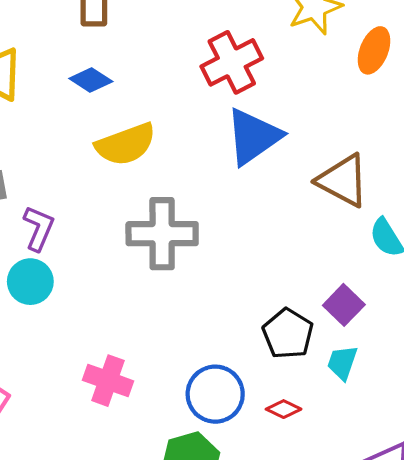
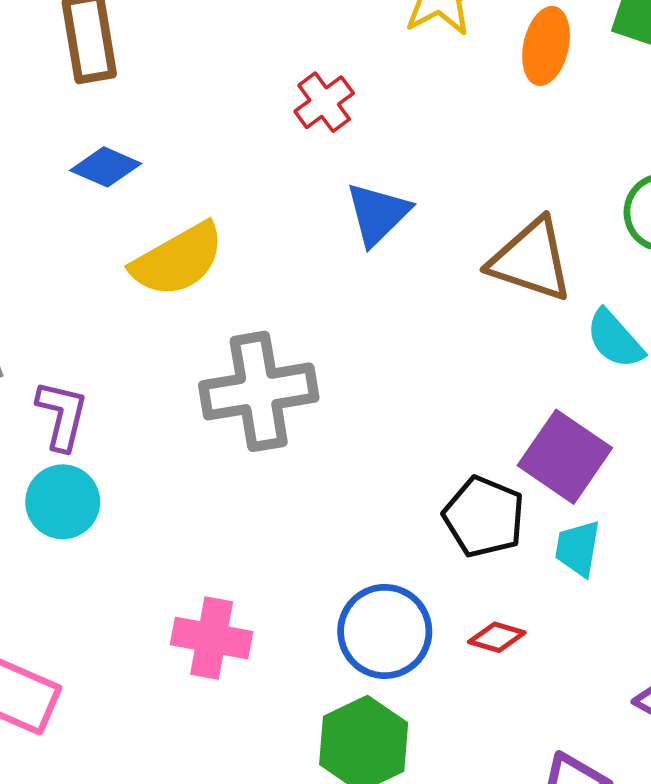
red cross: (232, 62) -> (324, 102), size x0.6
blue triangle: (253, 136) -> (378, 214), size x0.7
purple square: (344, 305) -> (565, 457), size x1.4

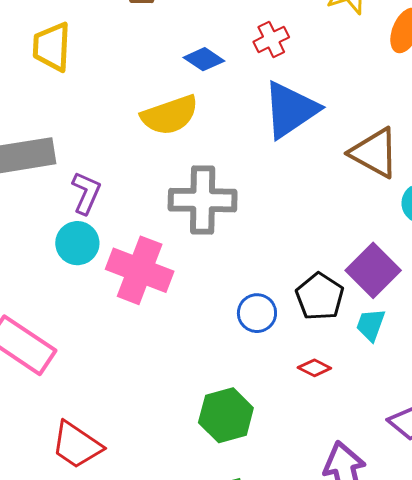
blue diamond: (106, 167) -> (204, 59), moved
blue triangle: (378, 214) -> (290, 110), size x1.5
blue circle: (385, 631) -> (257, 313), moved, size x0.7
pink cross: (212, 638) -> (140, 270), moved, size x1.4

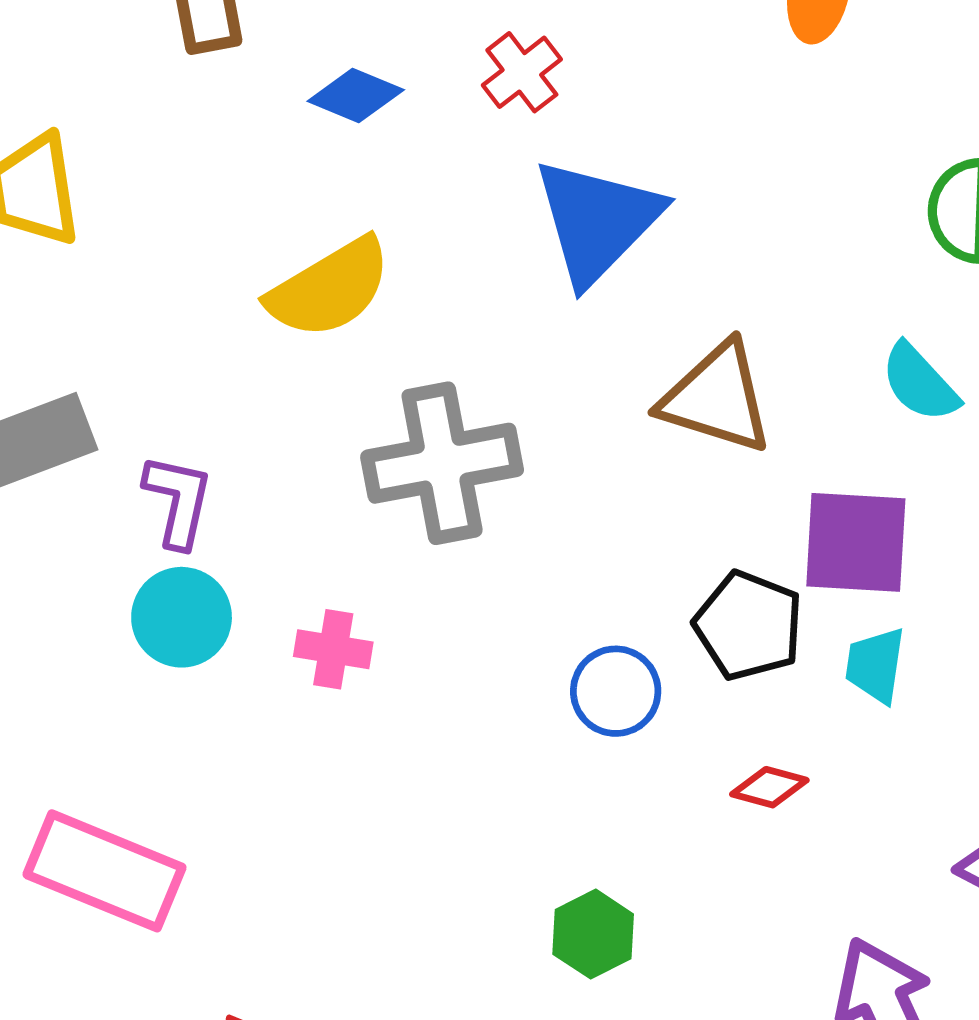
blue diamond: (204, 59) -> (356, 96), moved
brown triangle: (374, 153) -> (717, 398), moved
pink cross: (140, 270) -> (333, 649), size x0.5
purple square: (373, 270) -> (856, 542), turned -30
green hexagon: (226, 415) -> (593, 934), size x0.7

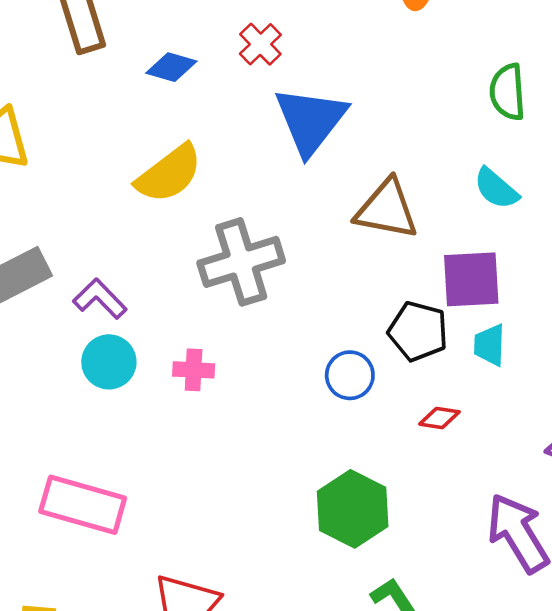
purple L-shape: (178, 501) -> (100, 299), turned -50
green hexagon: (593, 934) -> (353, 509), size x1.6

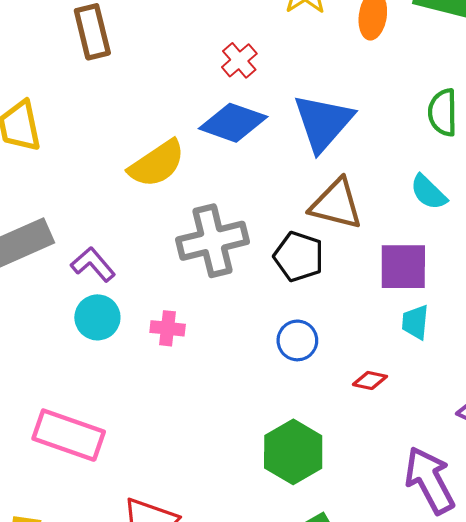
blue diamond: (171, 67) -> (233, 123), moved, size x1.6
blue triangle: (311, 120) -> (323, 122), moved
black pentagon: (418, 331) -> (299, 257), moved

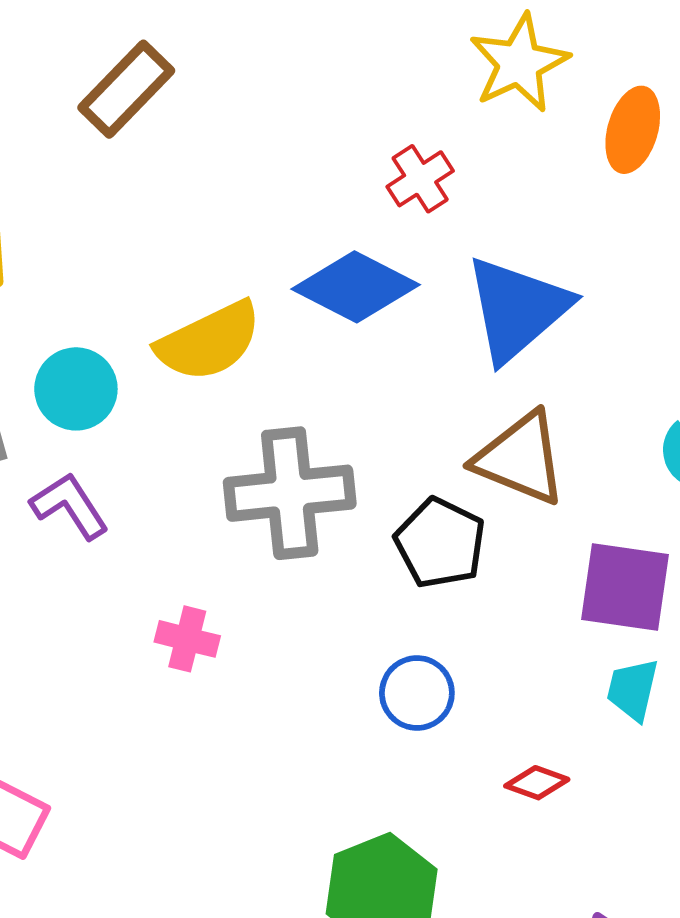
brown rectangle: (92, 32) -> (126, 89), turned 50
red cross: (239, 60) -> (420, 179), moved
cyan circle: (97, 317) -> (76, 389), moved

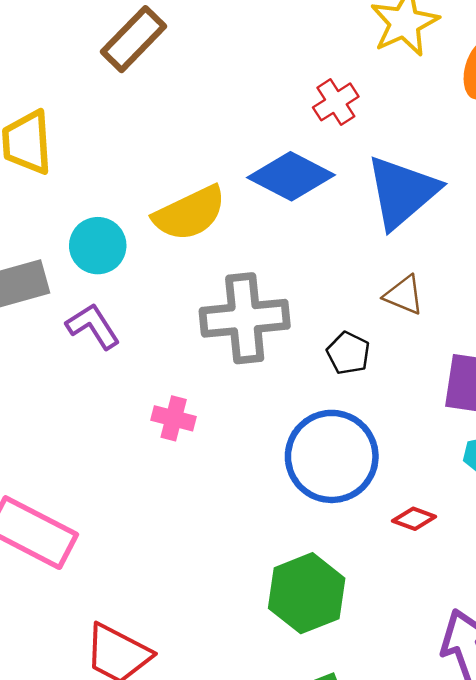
brown triangle: (520, 458) -> (404, 295), size x0.6
black pentagon: (440, 543) -> (348, 353), size x0.7
blue circle: (417, 693) -> (332, 456), size x1.8

